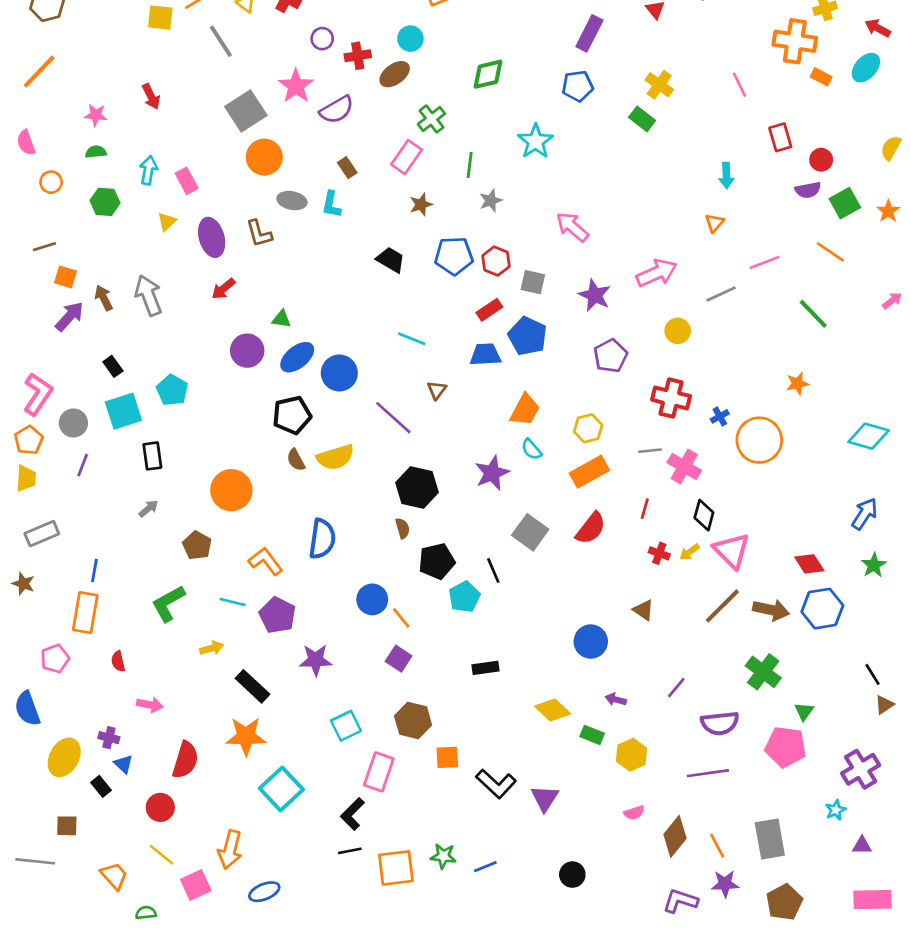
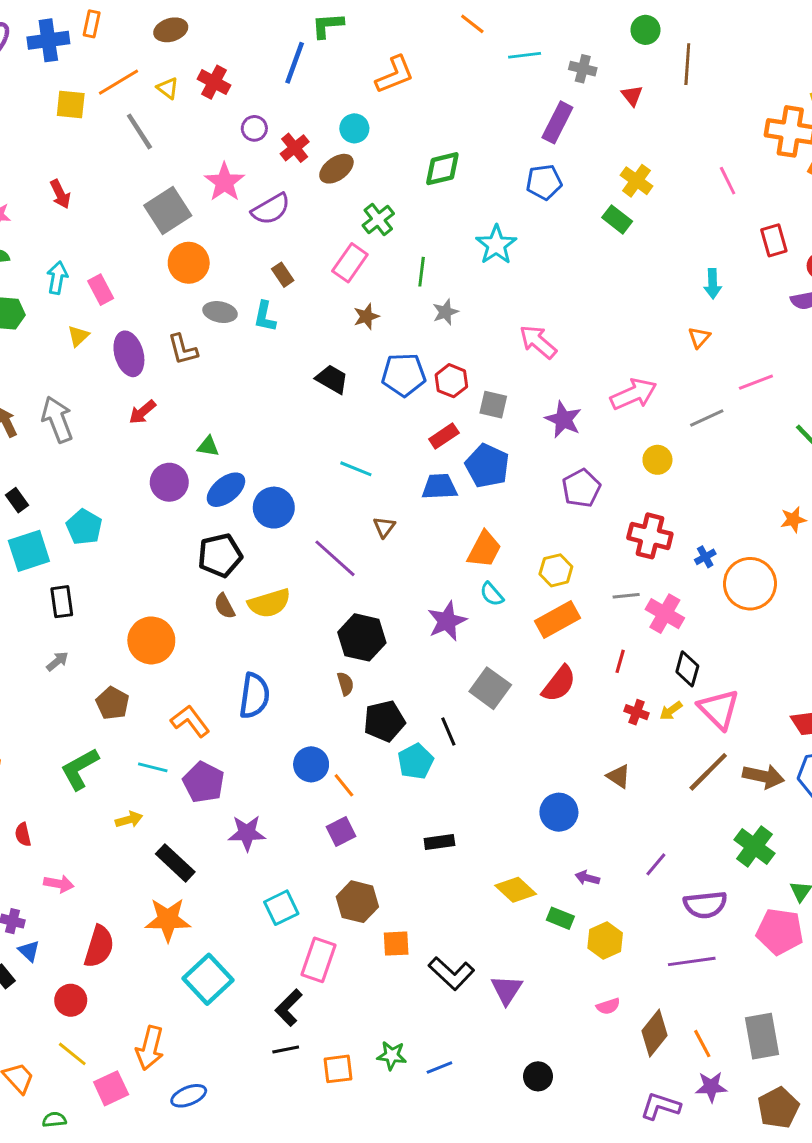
red cross: (358, 56) -> (295, 148), turned -30
purple square: (399, 659) -> (341, 832), turned 30
orange square: (396, 868) -> (338, 1069), size x0.7

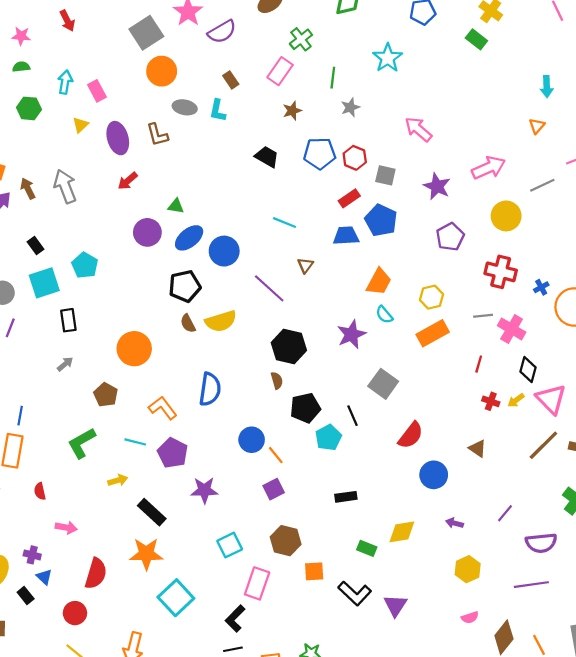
yellow circle: (657, 460) -> (506, 216), size x1.4
red semicircle: (559, 684) -> (411, 435), moved
yellow diamond: (516, 890) -> (402, 532), turned -52
green rectangle: (560, 918) -> (367, 548), moved

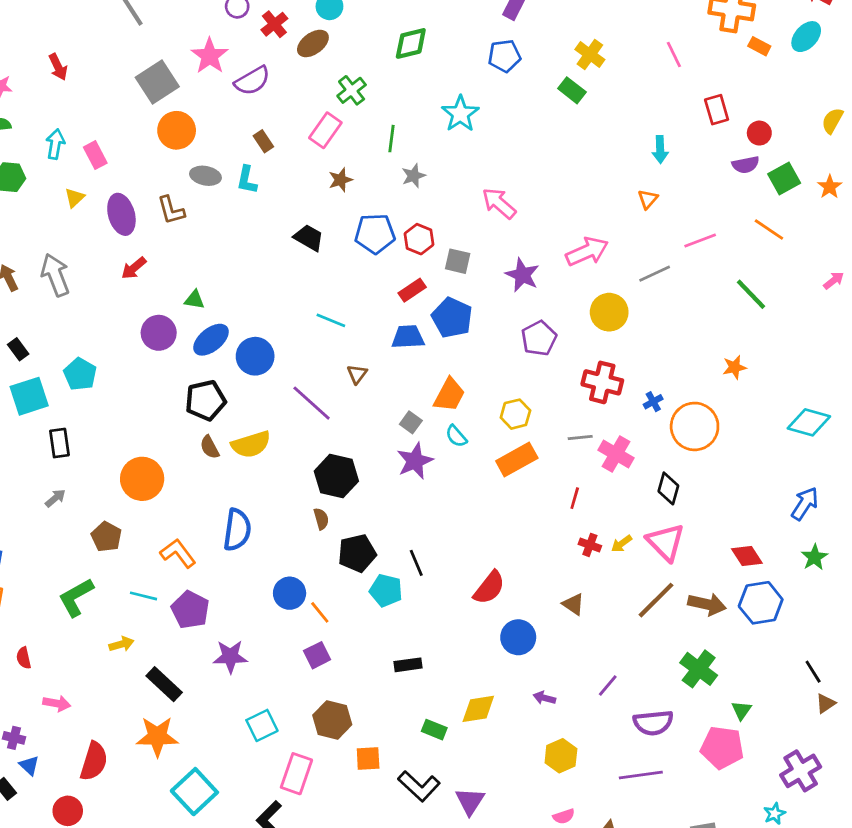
black diamond: (528, 370) -> (668, 488), moved
gray square: (383, 384) -> (411, 422), moved, size x0.6
cyan pentagon: (328, 438) -> (386, 590), turned -30

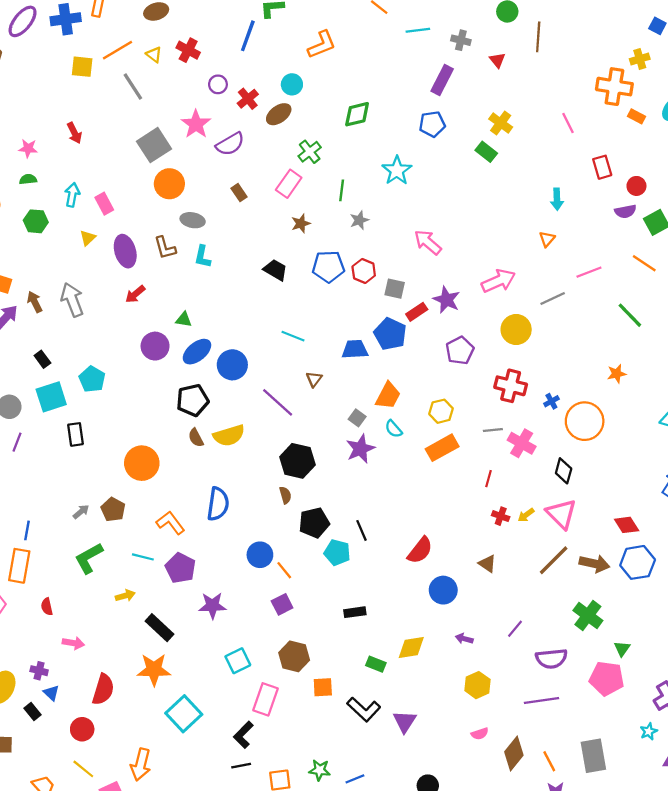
cyan L-shape: (247, 180) -> (203, 257), moved
red rectangle: (412, 290) -> (417, 312), moved
gray arrow: (55, 498) -> (81, 512), moved

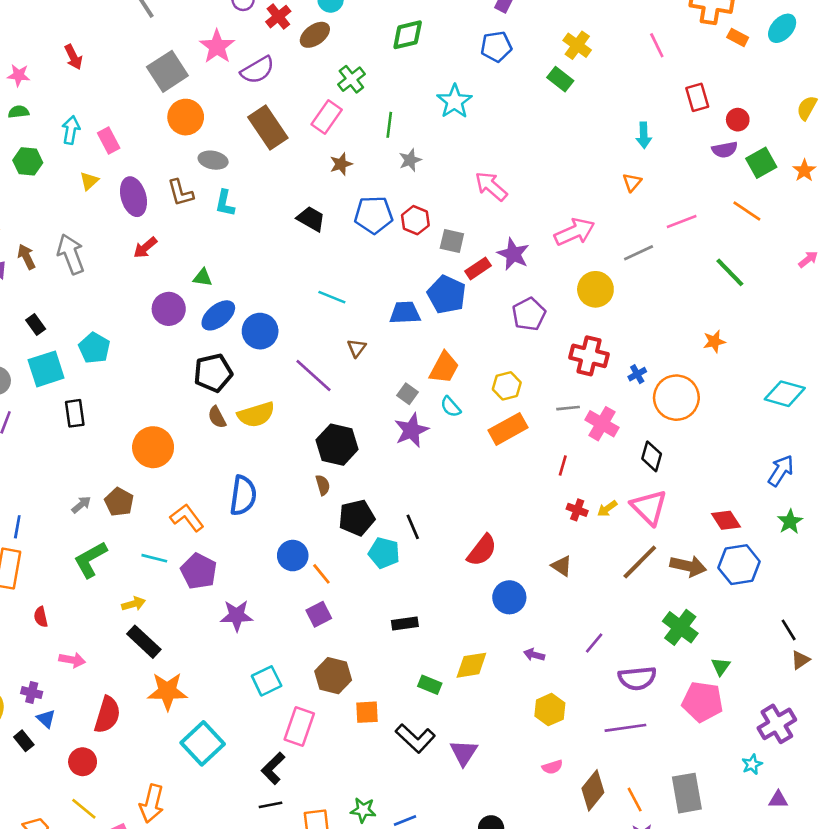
brown rectangle: (239, 193) -> (268, 127), size x2.0
black rectangle: (159, 628) -> (144, 642), moved

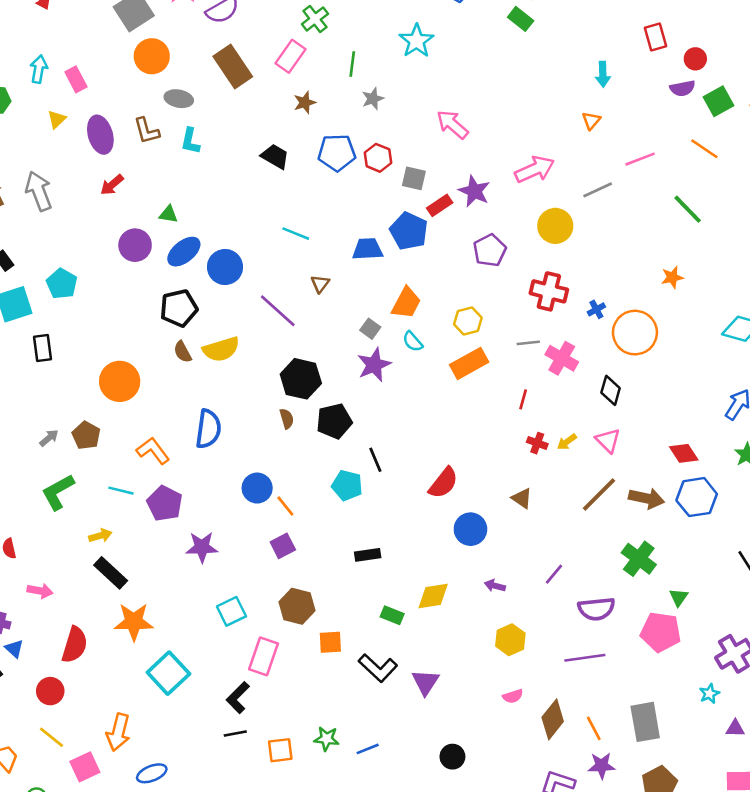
pink triangle: (649, 507) -> (608, 440), size x0.7
black pentagon: (357, 518) -> (334, 421), moved

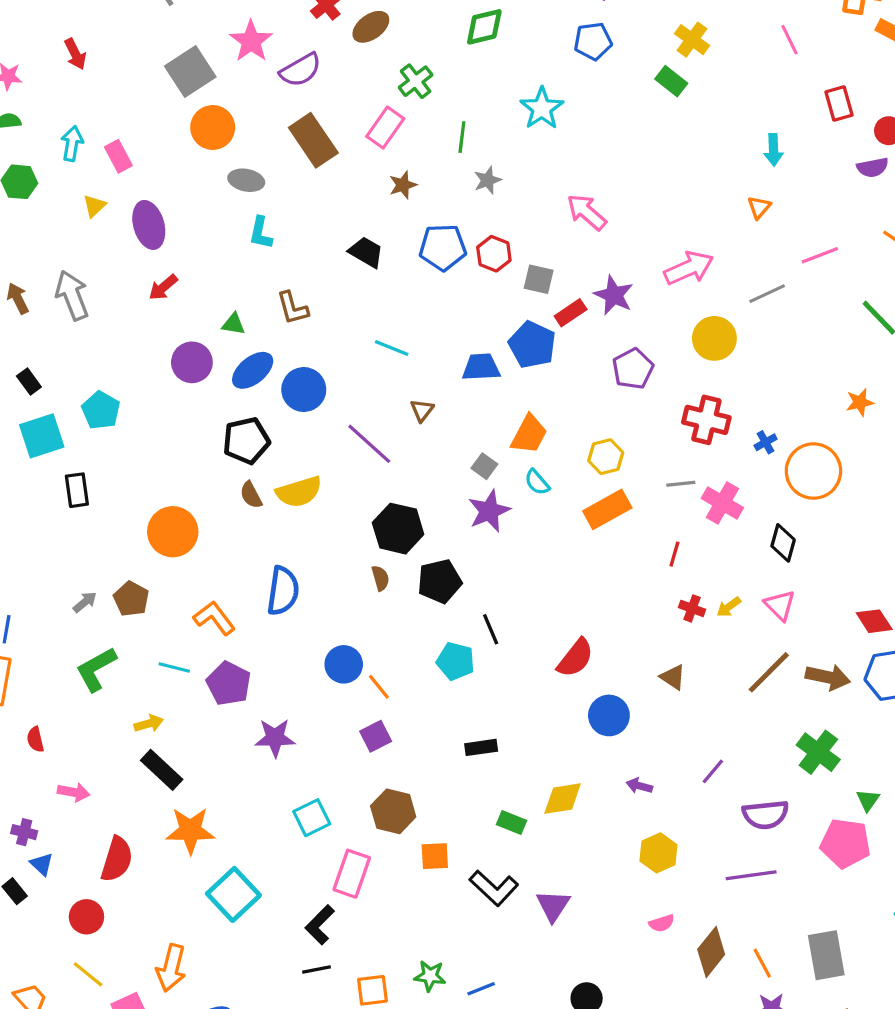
brown L-shape: (147, 131) -> (293, 308), moved

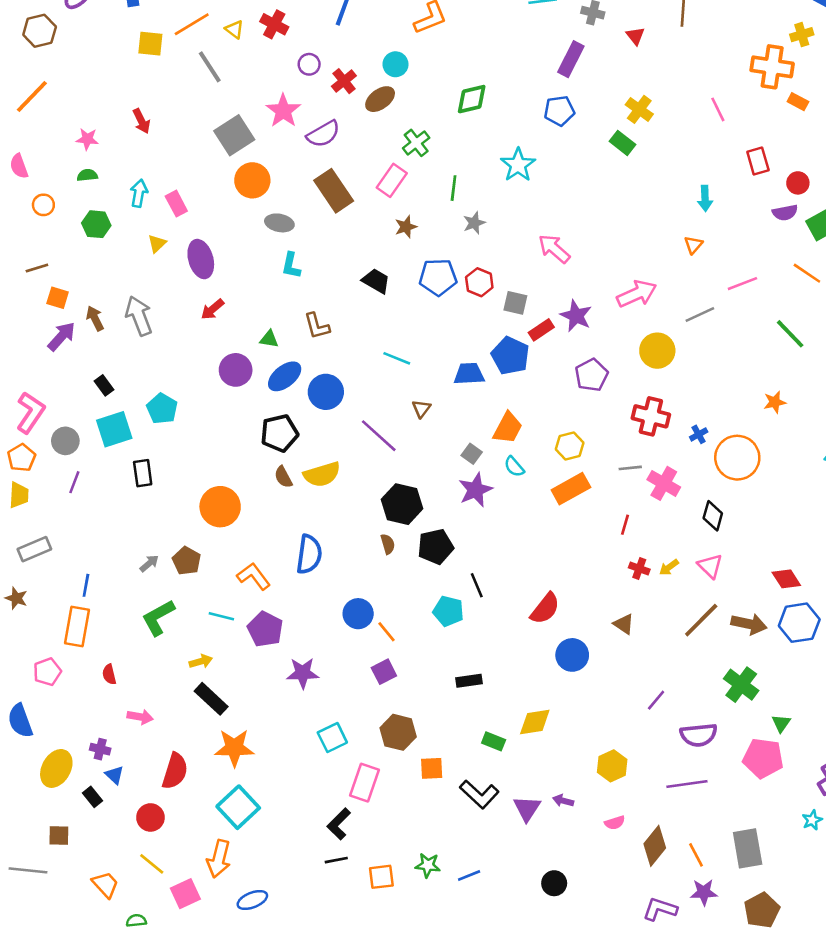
purple arrow: (639, 786) -> (563, 801), moved
cyan square: (233, 894) -> (238, 807), moved

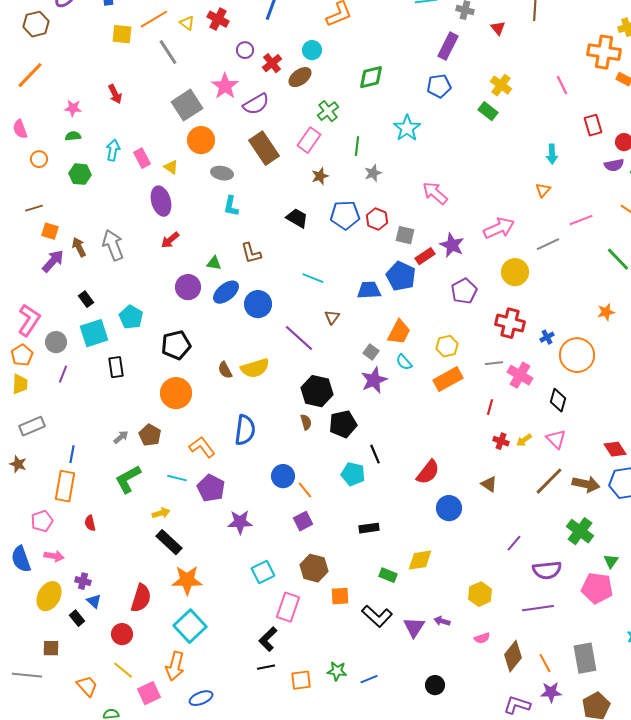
yellow triangle: (157, 244) -> (171, 167), moved, turned -42
black pentagon: (279, 433) -> (176, 345), moved
pink arrow: (140, 717) -> (54, 556), moved

